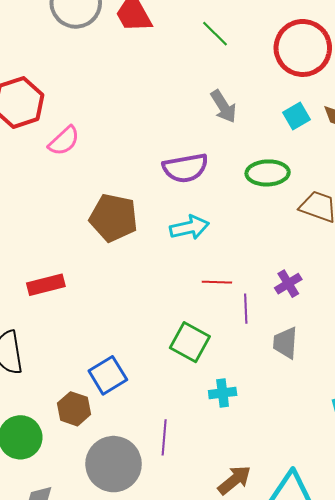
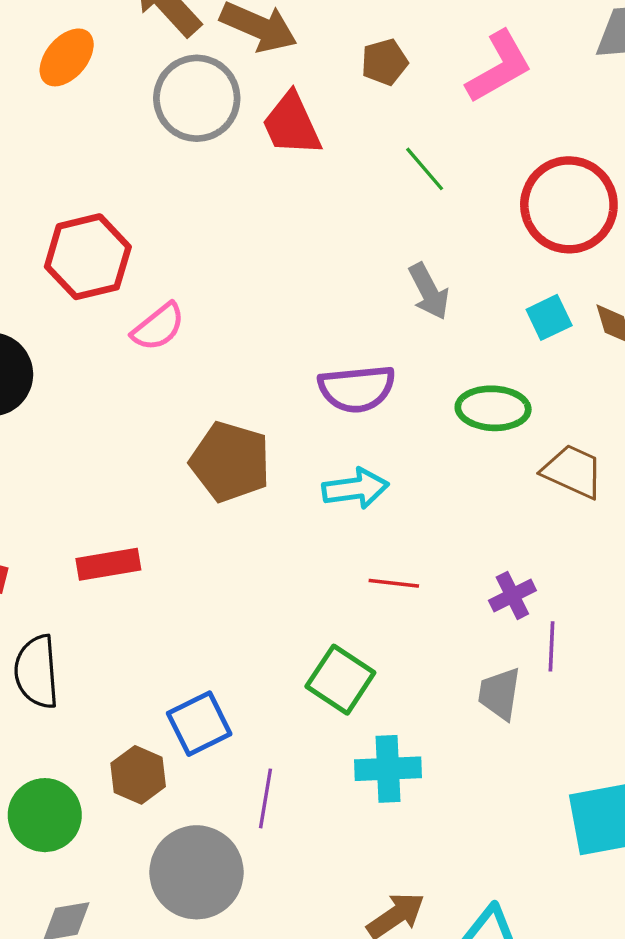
purple line: (246, 309) -> (551, 646), moved
cyan cross: (223, 393) -> (388, 769), size x1.4
purple line: (164, 437) -> (266, 798), moved

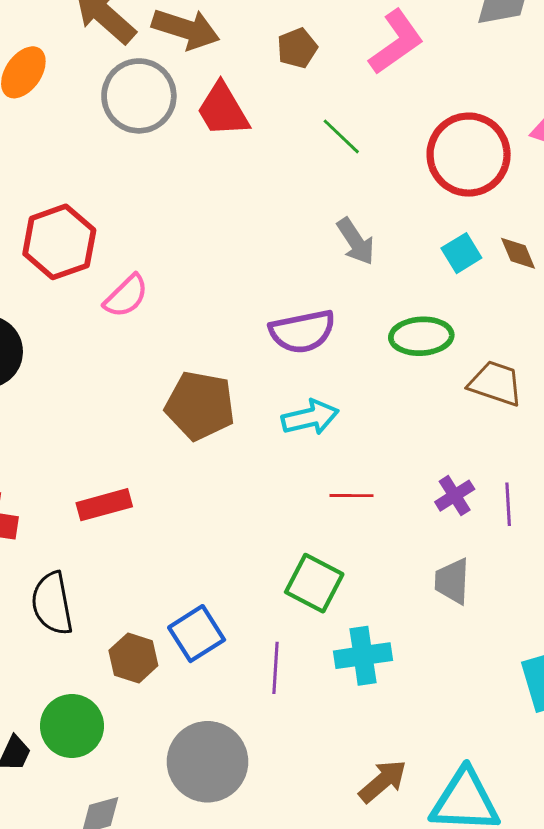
purple line: (551, 646) -> (508, 504), moved
brown hexagon: (138, 775) -> (133, 658), moved
purple line: (266, 798) -> (276, 668), moved

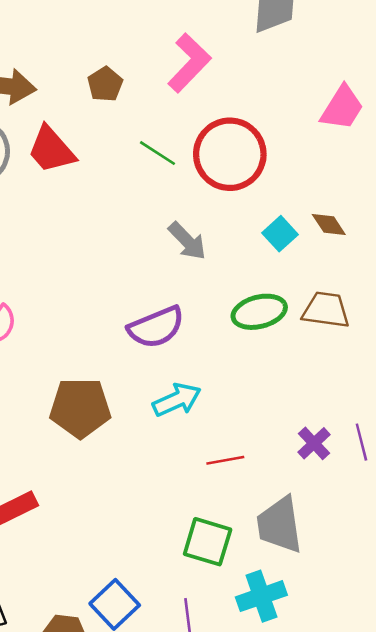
red circle: (469, 155) -> (230, 154), moved
brown trapezoid: (496, 383) -> (326, 310), moved
gray trapezoid: (452, 581) -> (280, 525), moved, size x1.4

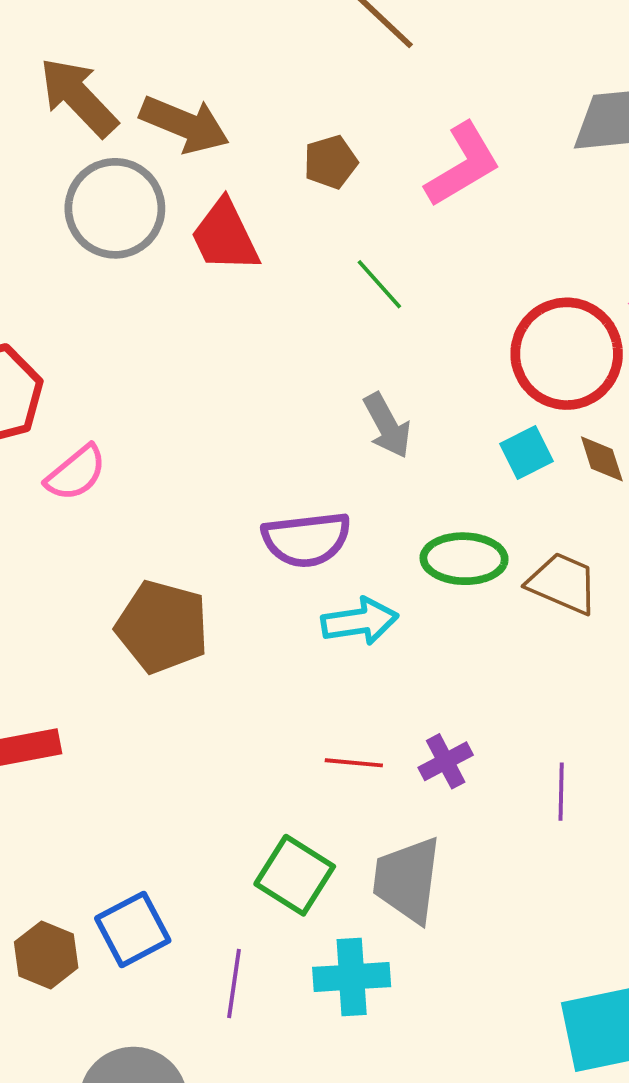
red circle: (230, 154) -> (567, 354), moved
cyan arrow: (177, 400) -> (360, 621), moved
purple cross: (314, 443) -> (446, 761), moved

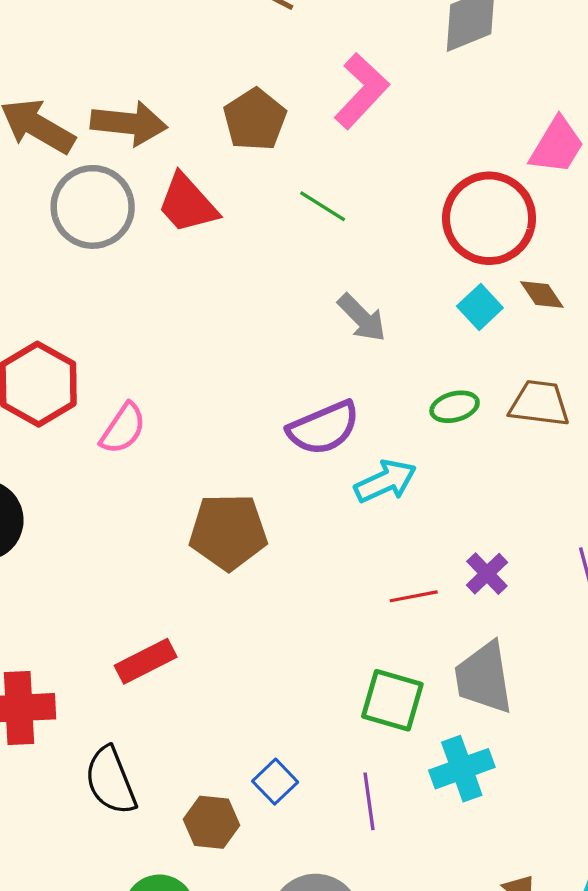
brown pentagon: (331, 162) -> (255, 119), size x1.4
green ellipse: (464, 559) -> (455, 407), size x0.7
blue square: (133, 929) -> (275, 782), size x0.7

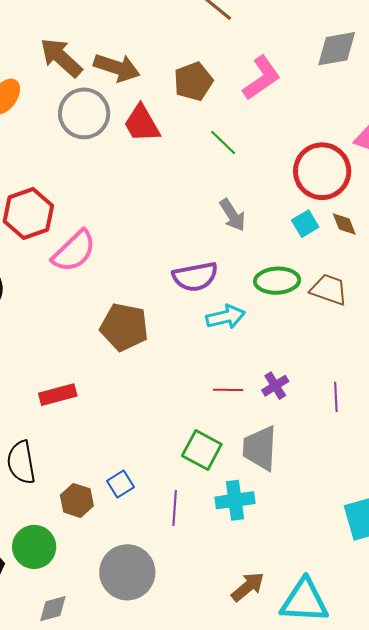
green ellipse: (455, 407) -> (277, 281), size x1.5
pink semicircle: (123, 428) -> (74, 251), size x1.4

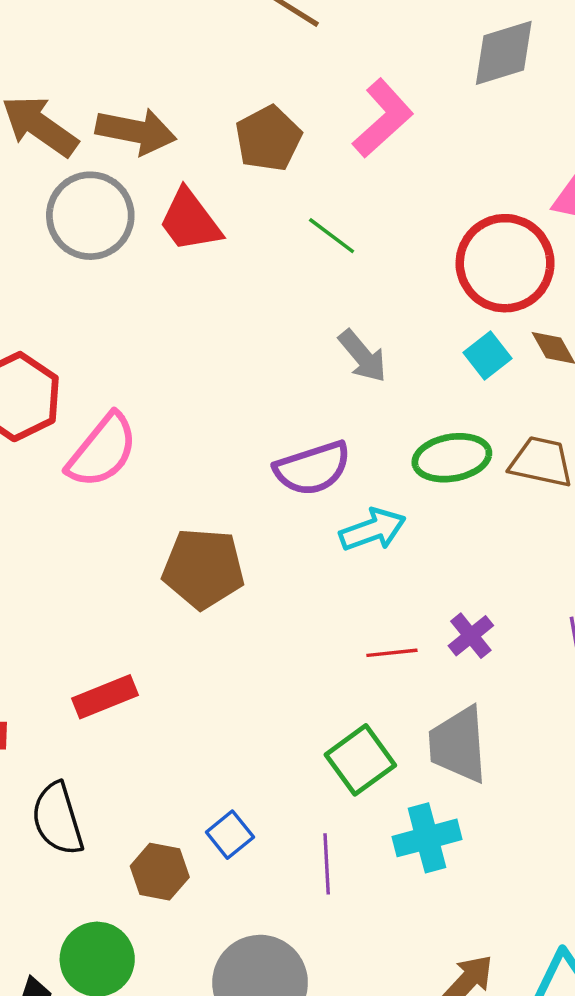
green square: (202, 450) -> (360, 760), turned 33

